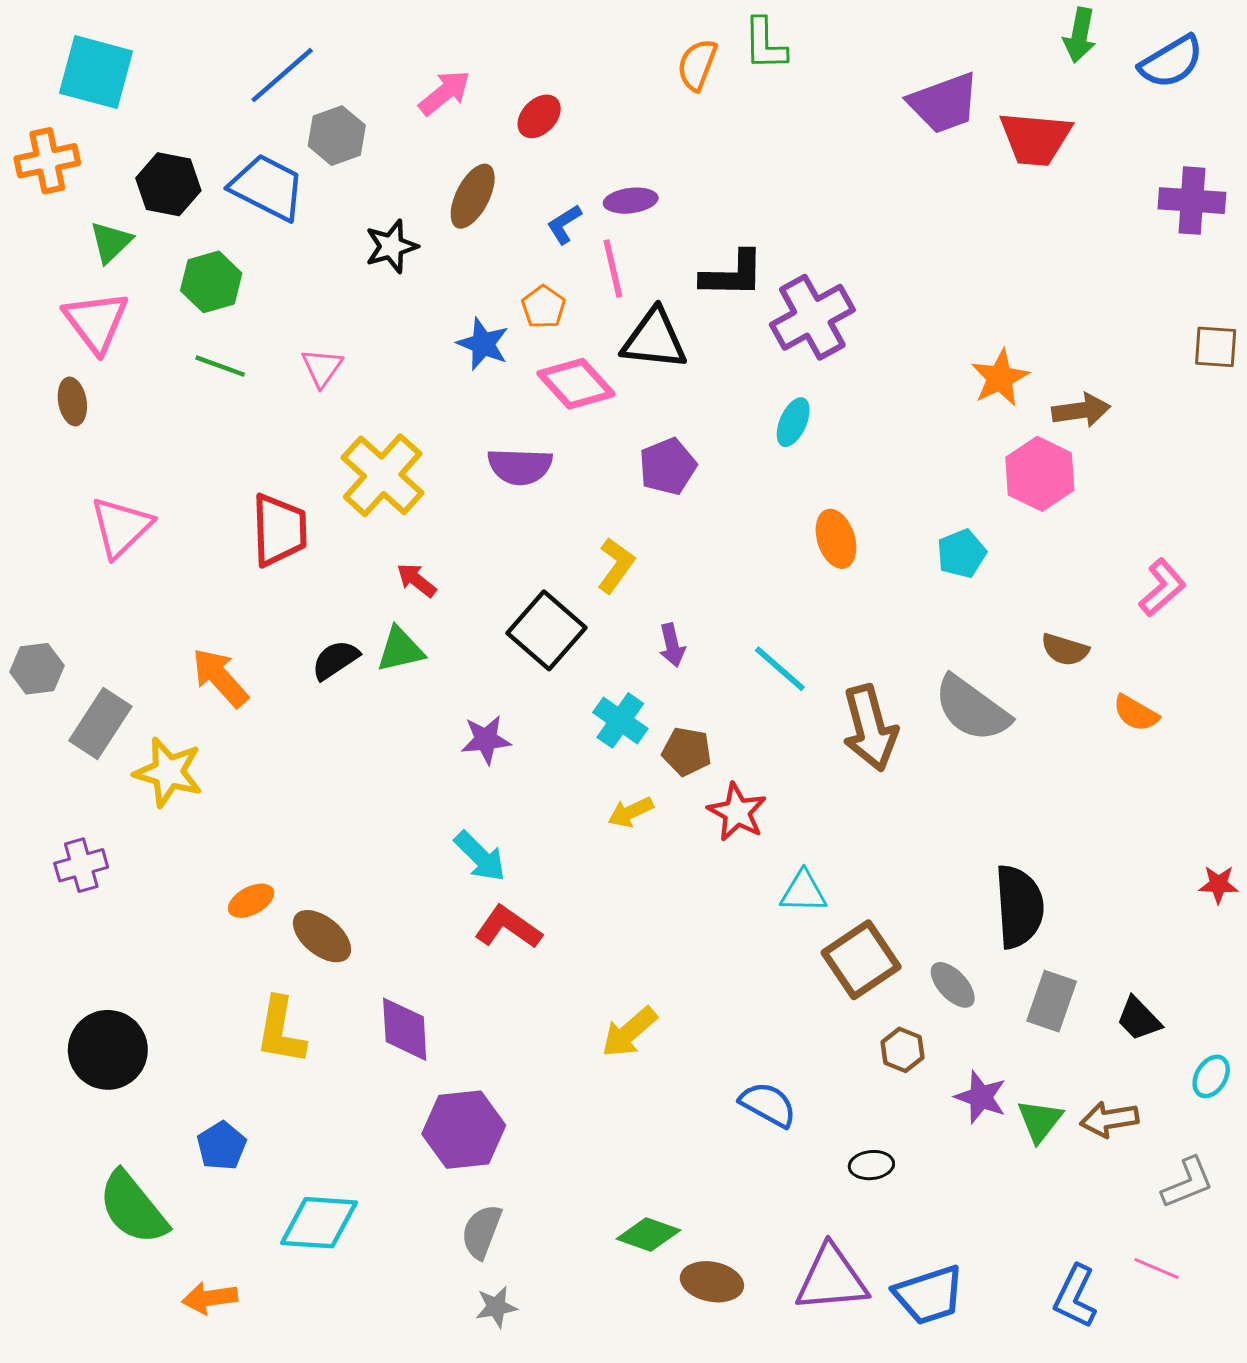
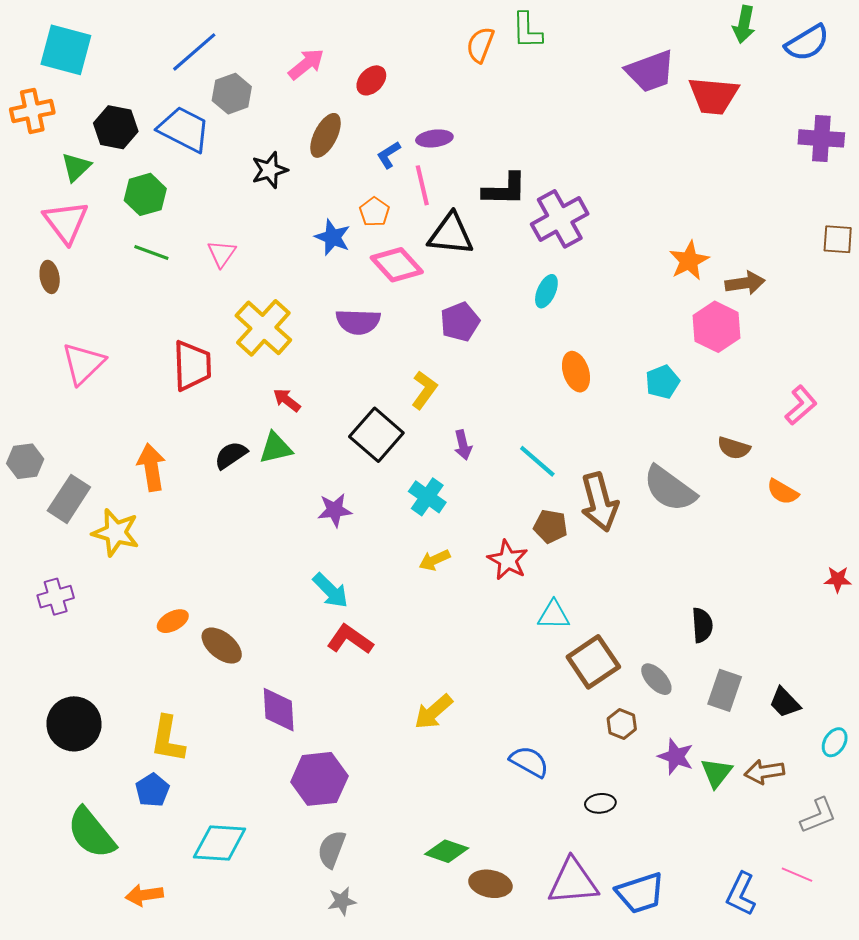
orange arrow: (220, 678) -> (151, 467), turned 33
brown pentagon: (687, 752) -> (551, 526), moved
red star: (1219, 884) -> (838, 579), moved
black semicircle: (1019, 907) -> (702, 625), size x0.6
yellow L-shape: (281, 1031) -> (168, 739), moved

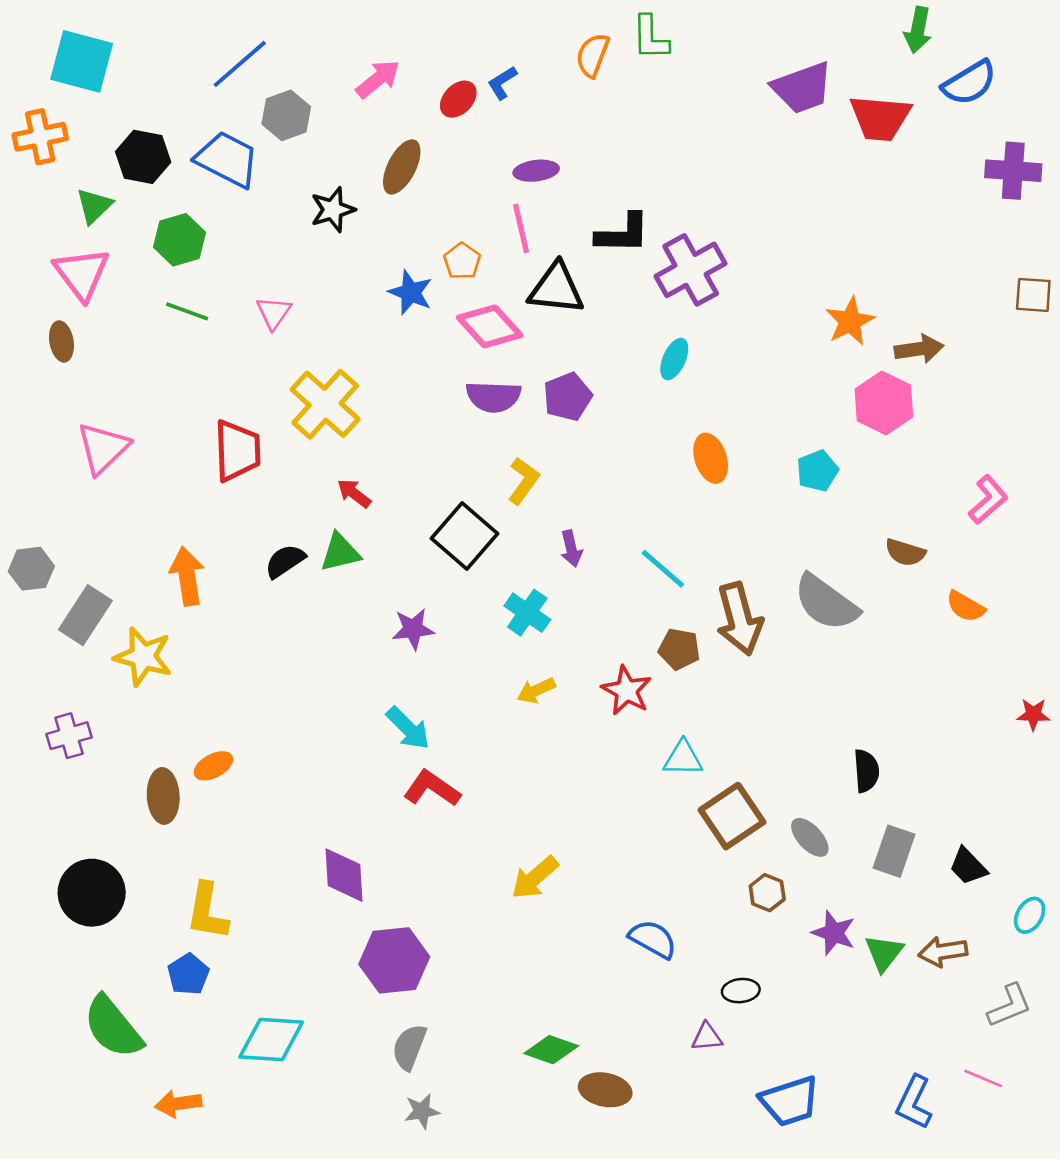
blue semicircle: (807, 43) -> (969, 83), moved
blue L-shape: (389, 155) -> (502, 83), moved
purple semicircle: (358, 322) -> (493, 397), moved
brown ellipse: (222, 646) -> (163, 796), moved, turned 48
purple triangle: (573, 882) -> (707, 1037), moved, size x0.5

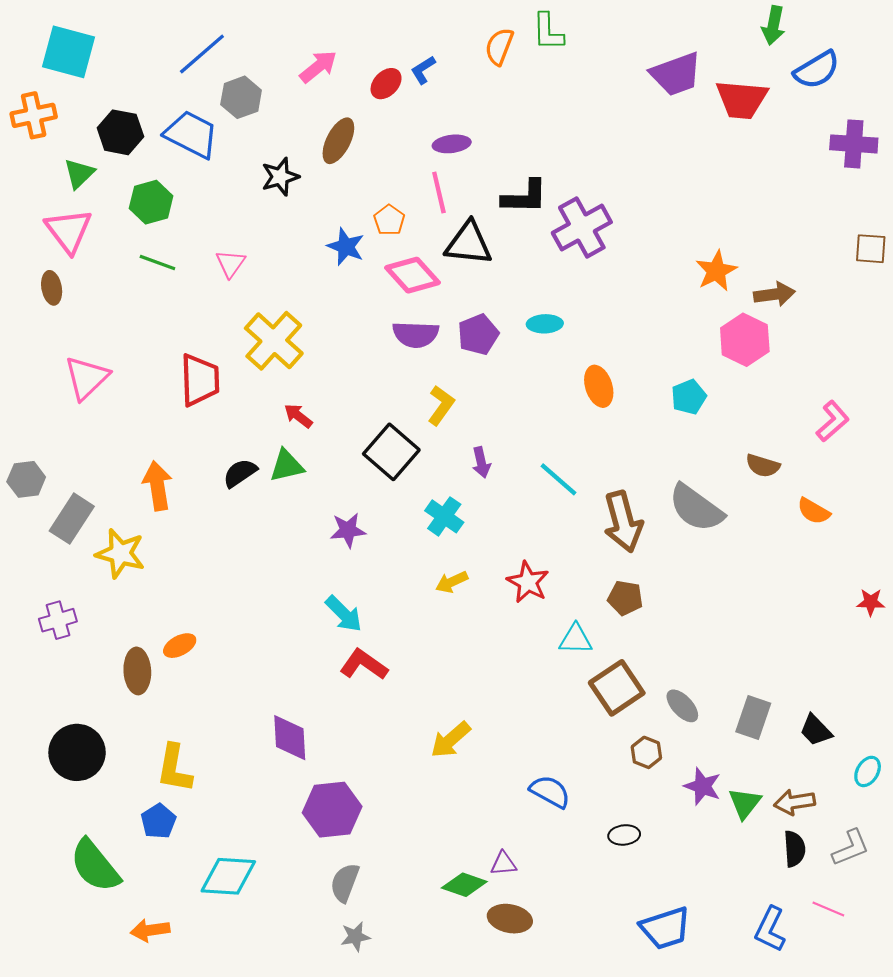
cyan ellipse: (674, 359) -> (545, 324), moved, turned 64
brown pentagon: (679, 649) -> (625, 598), moved
black semicircle: (866, 771) -> (795, 849), moved
purple triangle: (707, 1037) -> (504, 864), moved

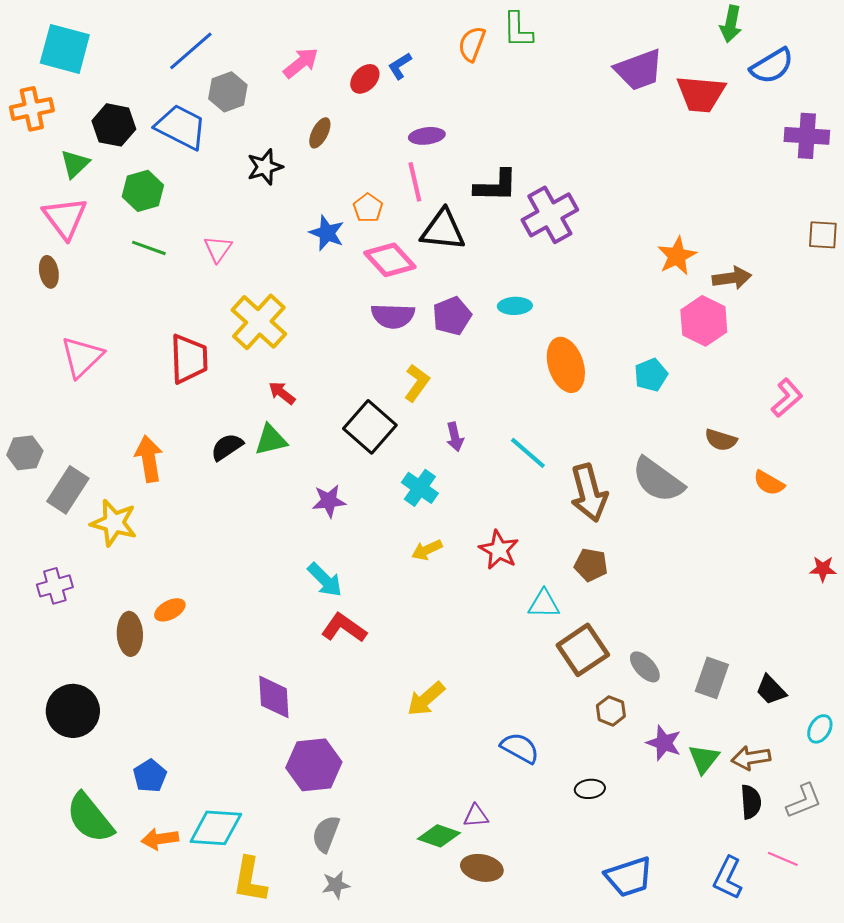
brown ellipse: (338, 141) -> (320, 133), size x0.7
orange ellipse: (599, 386) -> (566, 365), size x1.4
yellow L-shape: (174, 768) -> (250, 880), moved
orange arrow: (150, 930) -> (160, 839), moved

